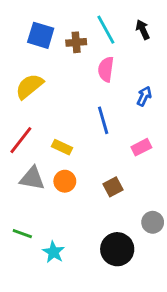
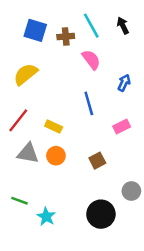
pink semicircle: (106, 69) -> (91, 60), turned 135

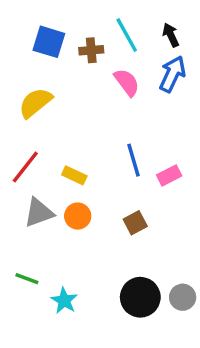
blue arrow: (124, 83) -> (172, 74), moved, size x1.5
blue line: (89, 103) -> (134, 160), moved
gray triangle: (28, 153) -> (39, 213), turned -30
gray circle: (131, 191) -> (183, 297), moved

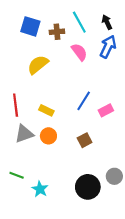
yellow semicircle: (35, 103) -> (38, 65), moved
blue line: (134, 160) -> (84, 101), turned 48
red line: (25, 167) -> (16, 105), turned -45
gray circle: (183, 297) -> (114, 176), moved

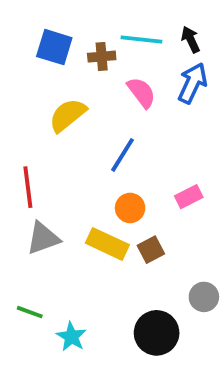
cyan line: (79, 22) -> (141, 39), turned -55
blue line: (84, 101) -> (122, 155), moved
yellow rectangle: (46, 110) -> (107, 244), moved, size x1.5
orange circle: (48, 136) -> (130, 208), moved
gray circle: (114, 176) -> (204, 297), moved

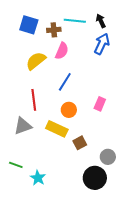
pink semicircle: (141, 92) -> (62, 51), moved, turned 60
red line: (28, 187) -> (34, 100), moved
pink rectangle: (189, 197) -> (100, 104), turned -40
brown square: (151, 250) -> (80, 143), moved
black circle: (157, 333) -> (95, 178), moved

